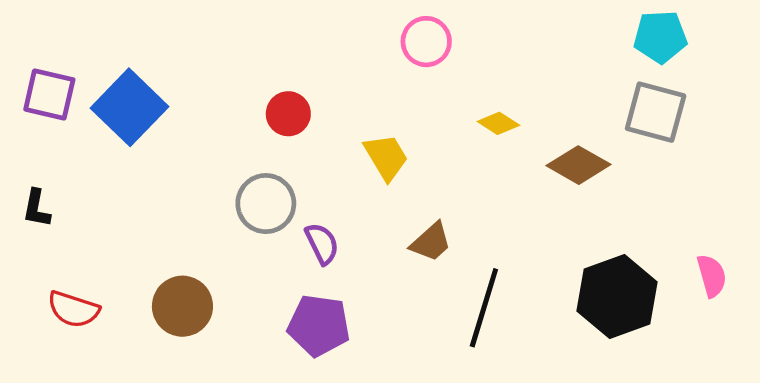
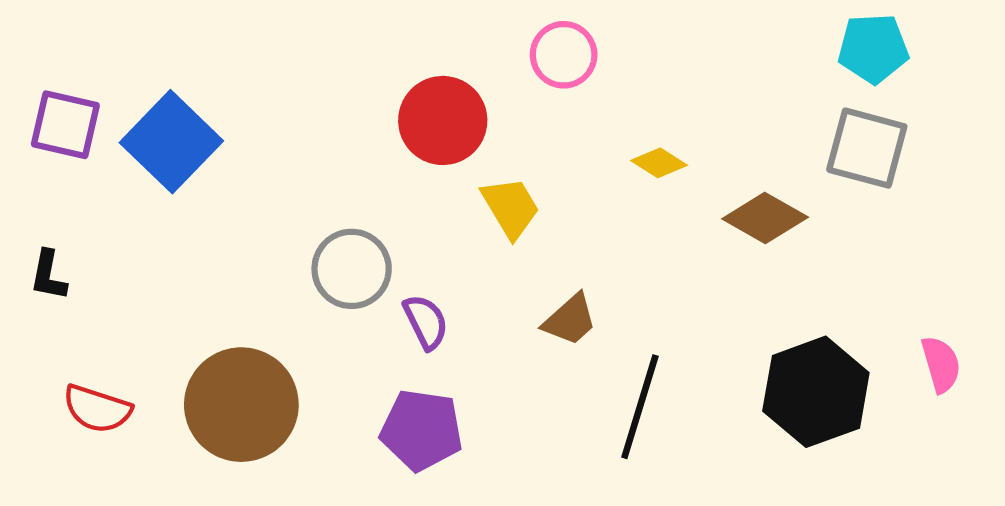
red circle: (288, 114) -> (443, 120), moved, size x1.5
brown circle: (182, 306) -> (241, 405), size x1.4

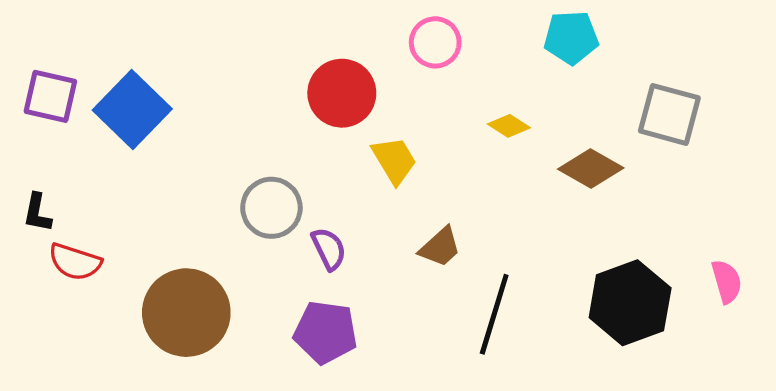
cyan pentagon: (873, 48) -> (571, 37), moved
red semicircle: (97, 409) -> (75, 262), moved

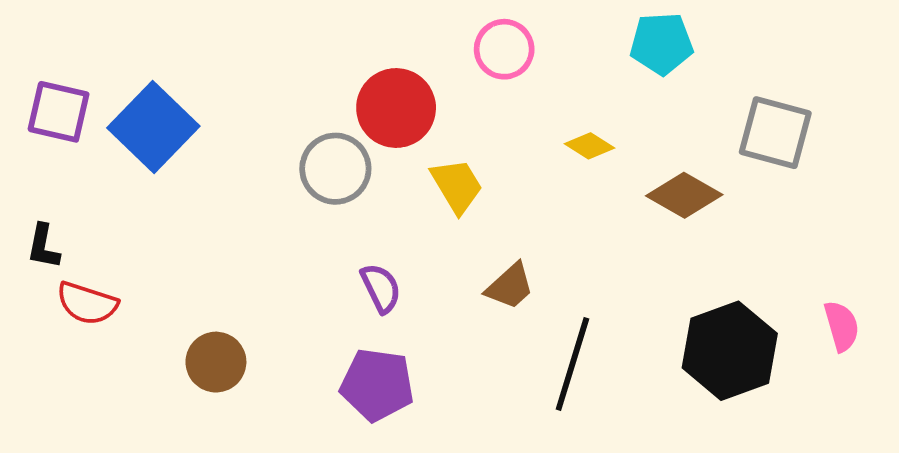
gray circle: (271, 208) -> (335, 169), moved
brown circle: (186, 313) -> (216, 362), size x0.6

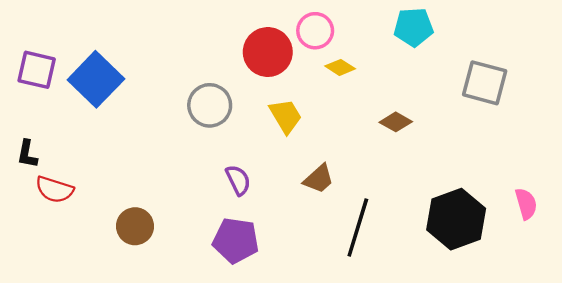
red circle: (396, 108) -> (268, 52), moved
yellow diamond: (589, 146) -> (340, 67), moved
brown diamond: (684, 195) -> (396, 122), moved, size x0.7

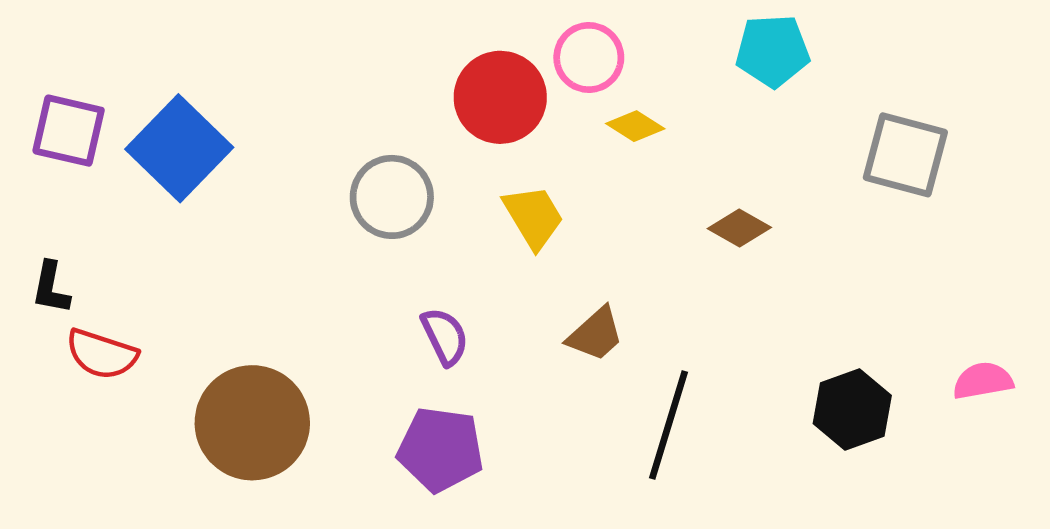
pink semicircle: (526, 204) -> (983, 381), turned -84
black hexagon: (456, 219) -> (852, 410), size x0.7
brown circle: (135, 226) -> (252, 423), size x1.6

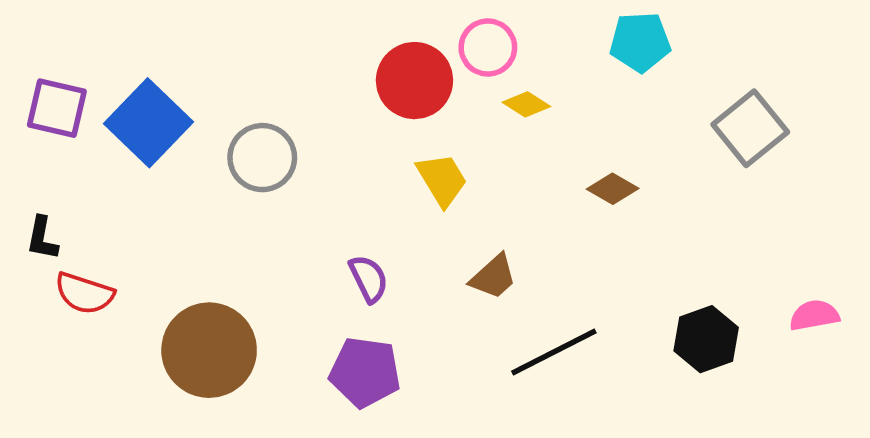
gray square: (905, 155) -> (750, 128), turned 36
gray circle: (392, 197) -> (262, 158), moved
black line: (669, 425) -> (554, 352), turned 46

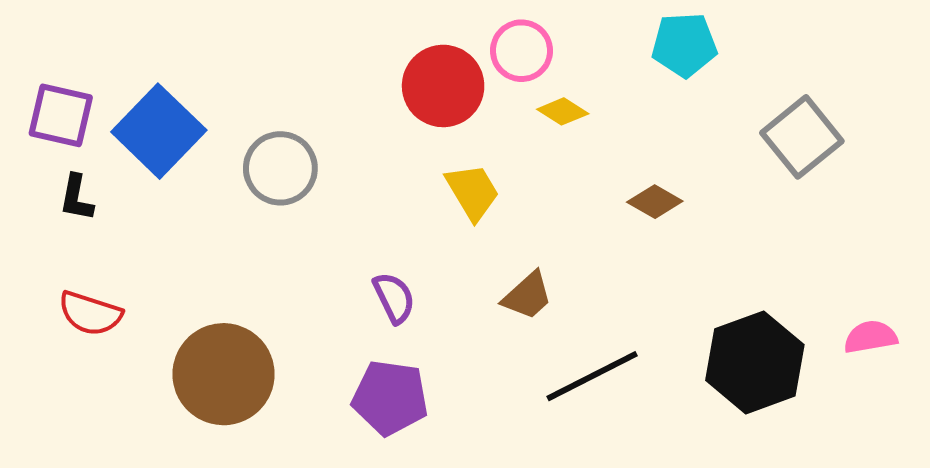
black L-shape: (42, 238) -> (76, 198), moved
black hexagon: (706, 339) -> (755, 362), size x1.4

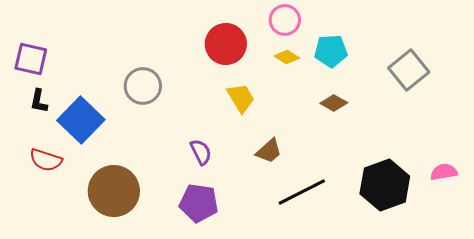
cyan pentagon: (684, 45) -> (331, 51), moved
pink circle: (522, 51) -> (285, 20), moved
blue square: (159, 131) -> (81, 120), moved

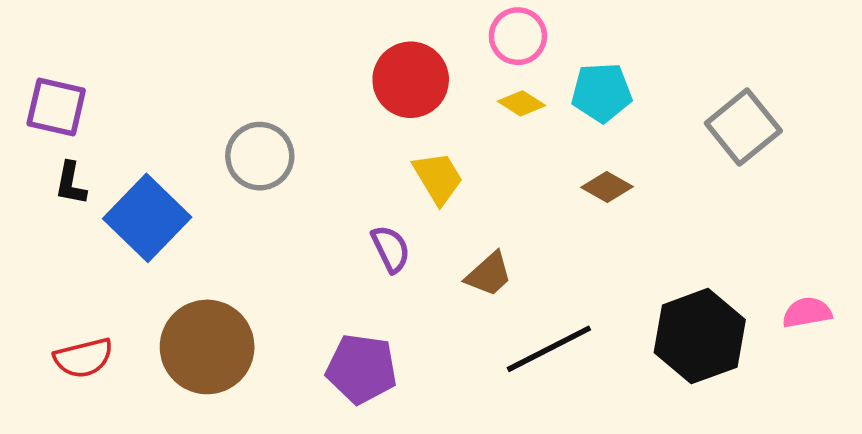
purple semicircle: (201, 152) -> (391, 249), moved
red semicircle: (46, 160) -> (83, 358), moved, turned -32

